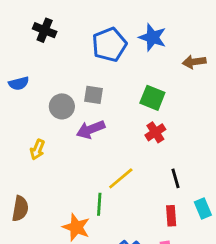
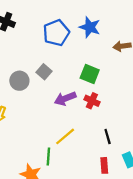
gray square: (94, 95) -> (44, 72), turned 32
purple arrow: (91, 129) -> (65, 99), moved
red cross: (155, 132) -> (92, 101), turned -32

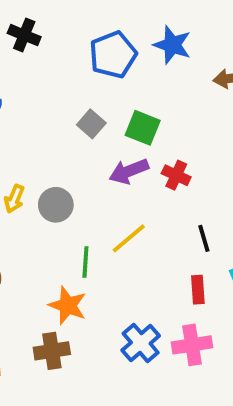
green square: (90, 74) -> (143, 128), moved
gray circle: (19, 81) -> (56, 205), moved
green line: (48, 157) -> (85, 262), moved

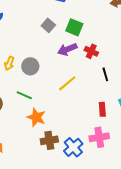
black line: (204, 238) -> (105, 74), moved
green line: (85, 262) -> (24, 95), moved, turned -70
blue cross: (141, 343) -> (73, 147), moved
brown cross: (52, 351) -> (49, 140), moved

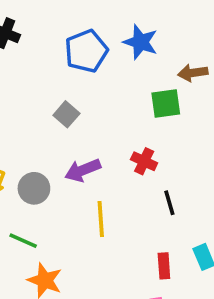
green square: (74, 27) -> (166, 103), moved, turned -30
purple arrow: (67, 49) -> (83, 170), moved
yellow line: (67, 83) -> (101, 219), turned -54

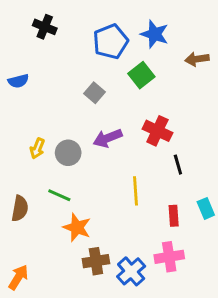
green square: (166, 103) -> (141, 75), moved, turned -30
red cross: (144, 161) -> (157, 131), size x1.4
yellow line: (101, 219) -> (135, 191), moved

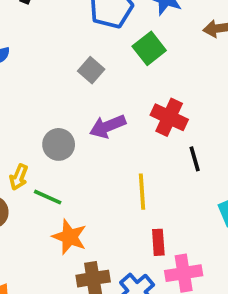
yellow arrow: (37, 148) -> (19, 177), moved
red rectangle: (174, 216) -> (158, 242), moved

